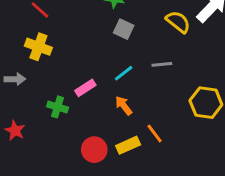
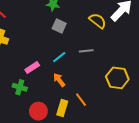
green cross: (58, 107) -> (20, 87), moved
yellow rectangle: (128, 145) -> (62, 108), turned -49

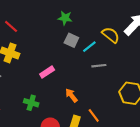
cyan line: (59, 57) -> (89, 47), moved
pink rectangle: (32, 67) -> (47, 72), moved

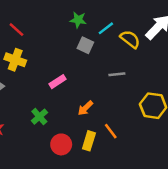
cyan line: (89, 47) -> (106, 28), moved
orange arrow: (71, 95) -> (85, 108), turned -96
green cross: (31, 103) -> (39, 117), turned 32

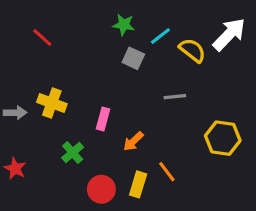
yellow cross: (15, 60) -> (52, 103), moved
pink rectangle: (58, 82) -> (103, 119), moved, turned -42

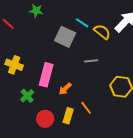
green star: (124, 25) -> (36, 11), moved
cyan line: (160, 36) -> (82, 23), turned 72
gray square: (133, 58) -> (65, 37), size x1.5
pink rectangle: (103, 119) -> (46, 75), size x1.6

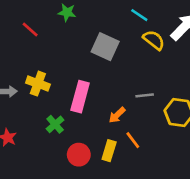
cyan line: (82, 23) -> (139, 15), moved
gray line: (91, 61) -> (145, 95), moved
orange arrow: (65, 89) -> (117, 115), moved

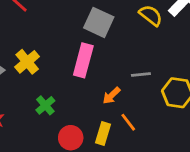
yellow cross: (38, 84) -> (27, 62), turned 30
pink rectangle: (80, 97) -> (83, 60), moved

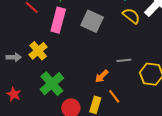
pink rectangle: (83, 60) -> (58, 20), moved
green cross: (45, 105) -> (52, 84), size x1.6

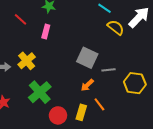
pink rectangle: (58, 20) -> (46, 31), size x0.6
gray square: (92, 21) -> (87, 58), moved

